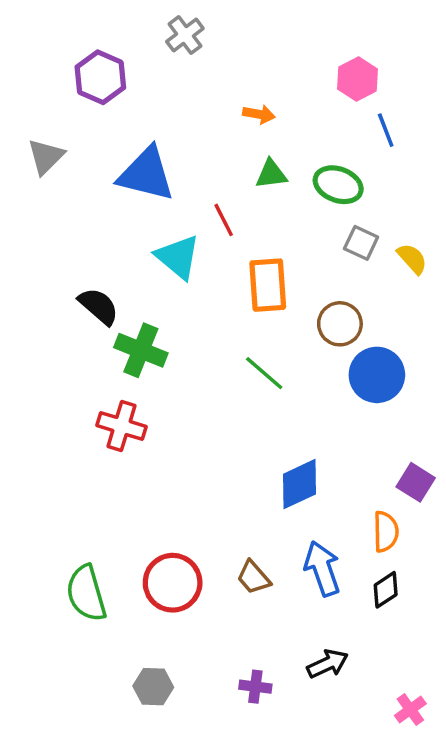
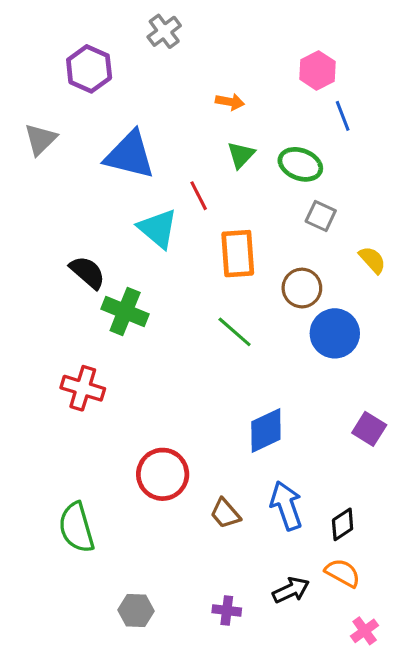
green triangle: (271, 174) -> (241, 155), turned -40
yellow semicircle: (412, 259) -> (372, 260), moved
red cross: (122, 426) -> (83, 388), moved
orange semicircle: (386, 532) -> (343, 573), moved, turned -60
red circle: (173, 583) -> (163, 474), moved

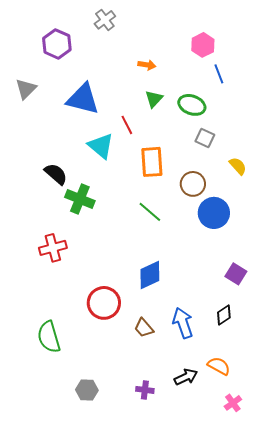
red cross: (83, 388) -> (53, 248), turned -32
blue diamond: (266, 430) -> (150, 275), moved
black diamond: (343, 524) -> (224, 315), moved

